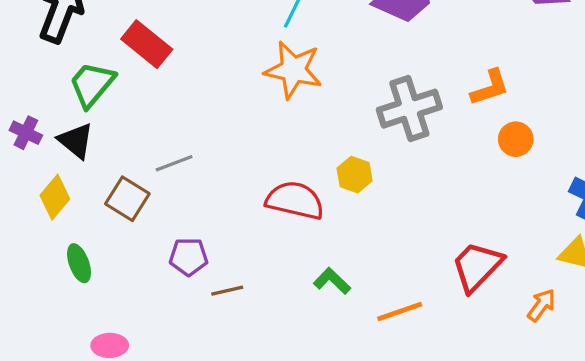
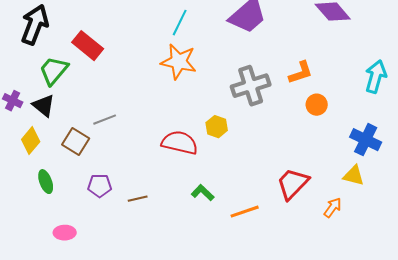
purple pentagon: (189, 257) -> (100, 186), moved

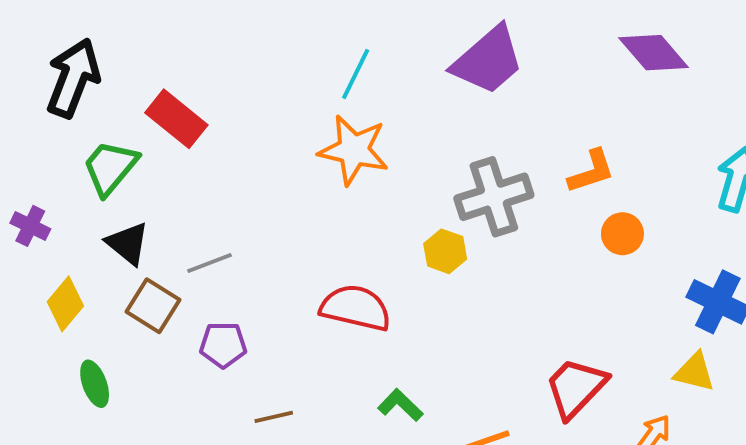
black triangle: (44, 106) -> (128, 243), moved
yellow hexagon: (217, 127) -> (445, 251), moved
purple pentagon: (100, 186) -> (223, 345), moved

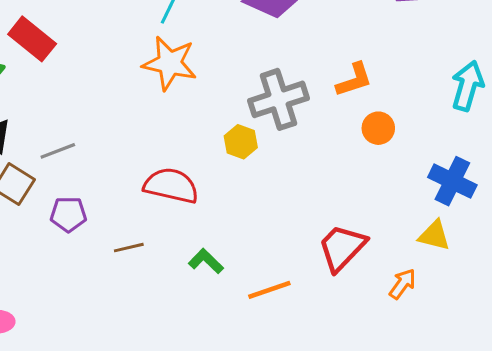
brown line: (274, 417) -> (129, 248), moved

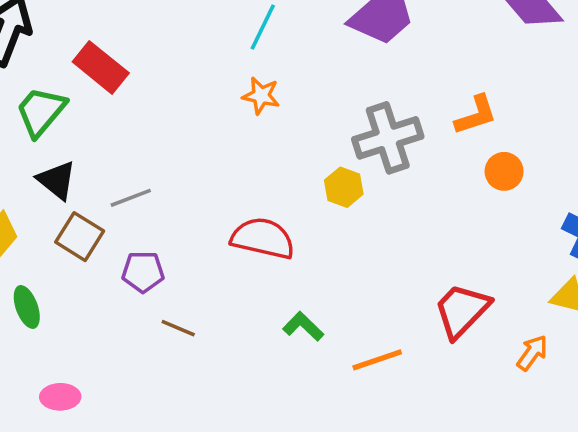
orange star: (170, 63) -> (261, 96), size x0.6
brown line: (129, 248) -> (178, 328), moved, turned 36

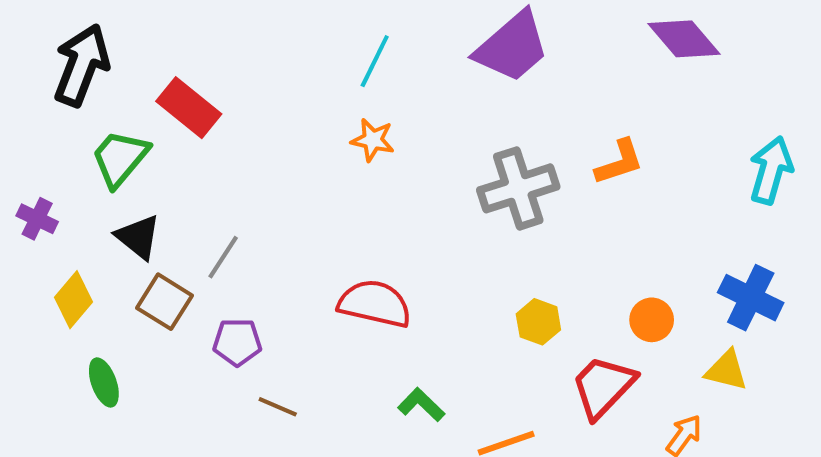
orange circle: (504, 171) -> (652, 320), moved
yellow hexagon: (344, 187) -> (538, 322), moved
gray line: (131, 198) -> (223, 257), turned -36

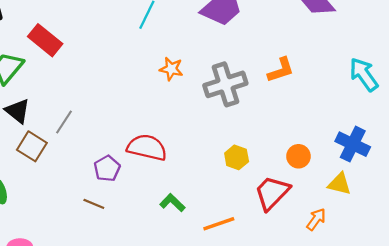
orange star: (373, 140) -> (171, 69), moved
cyan arrow: (771, 170) -> (364, 74), turned -52
purple pentagon: (237, 342) -> (107, 168), moved, turned -30

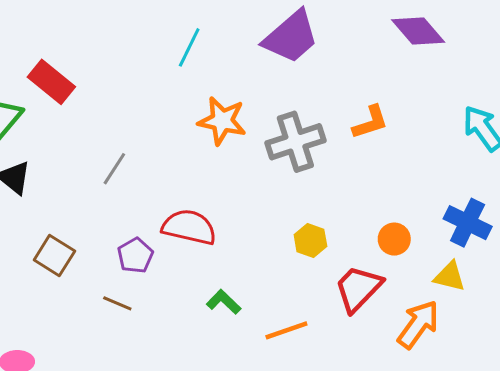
orange star: (171, 69) -> (222, 121), size x1.5
gray line: (64, 122) -> (114, 169), moved
brown square: (32, 146) -> (54, 256), moved
orange arrow: (316, 219) -> (418, 324), size x1.6

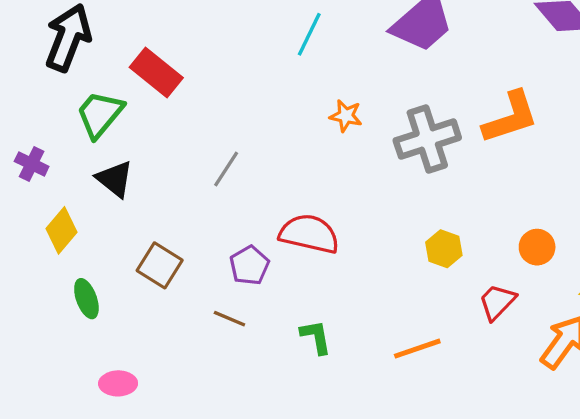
orange star: (222, 121) -> (346, 116), size x0.6
orange L-shape: (370, 122) -> (510, 117), size x1.4
red trapezoid: (358, 288) -> (497, 302), size x0.7
green L-shape: (224, 302) -> (316, 337), moved, turned 36

